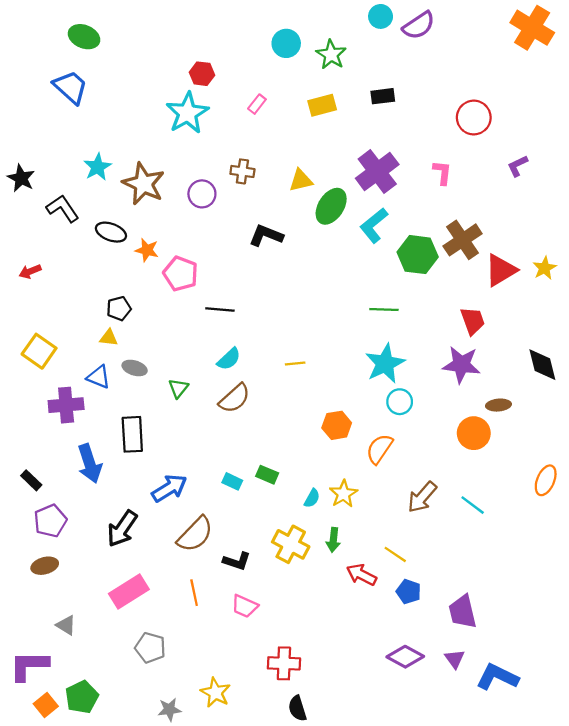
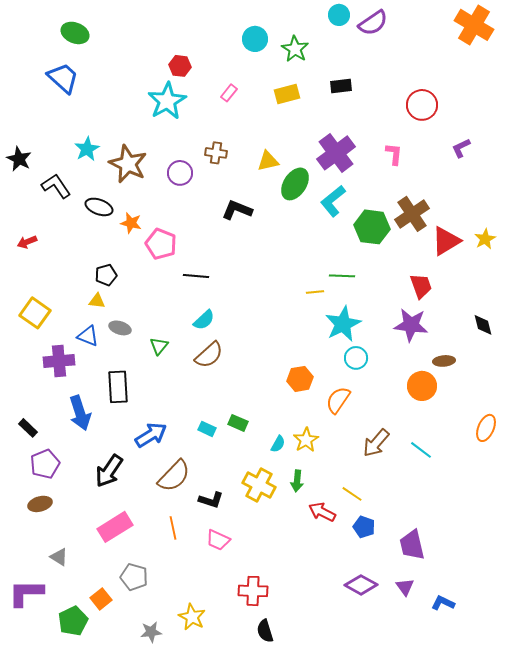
yellow line: (295, 364) -> (315, 292), moved
black diamond: (542, 365) -> (483, 325), size x0.7
blue L-shape: (497, 677) -> (443, 603), size x0.6
orange square: (46, 705) -> (101, 599), moved

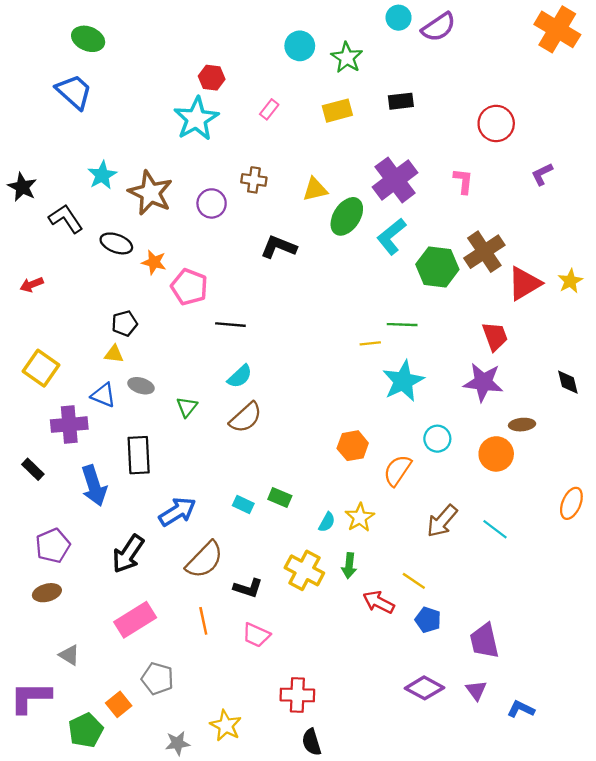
cyan circle: (356, 358) -> (437, 439), moved
black rectangle: (28, 428) -> (33, 469), moved

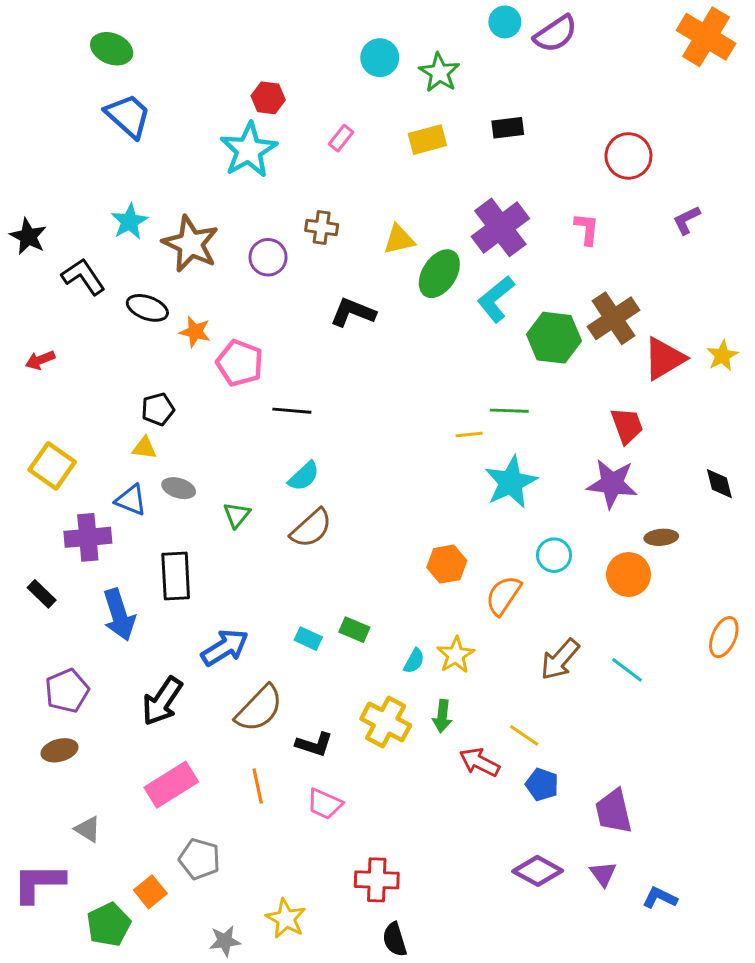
blue trapezoid: (74, 92) -> (128, 116), moved

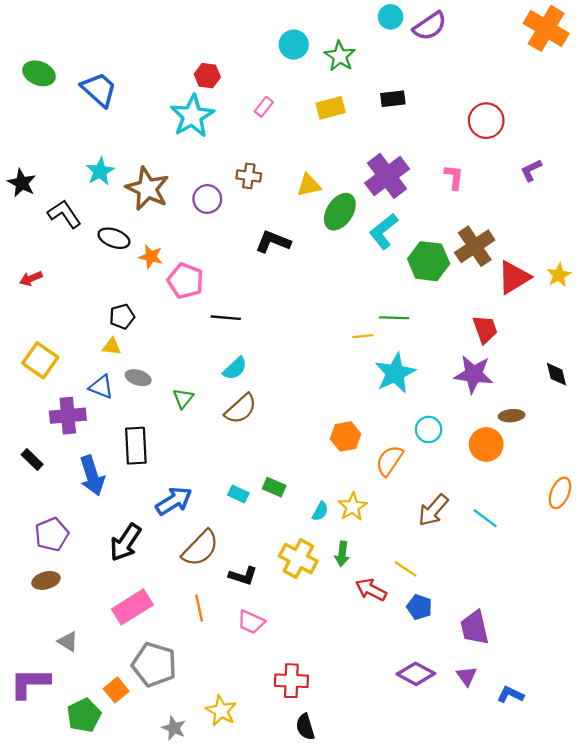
green ellipse: (112, 49) -> (39, 73), moved
gray pentagon: (200, 859) -> (154, 665), size x1.4
gray star: (225, 941) -> (174, 728), turned 30

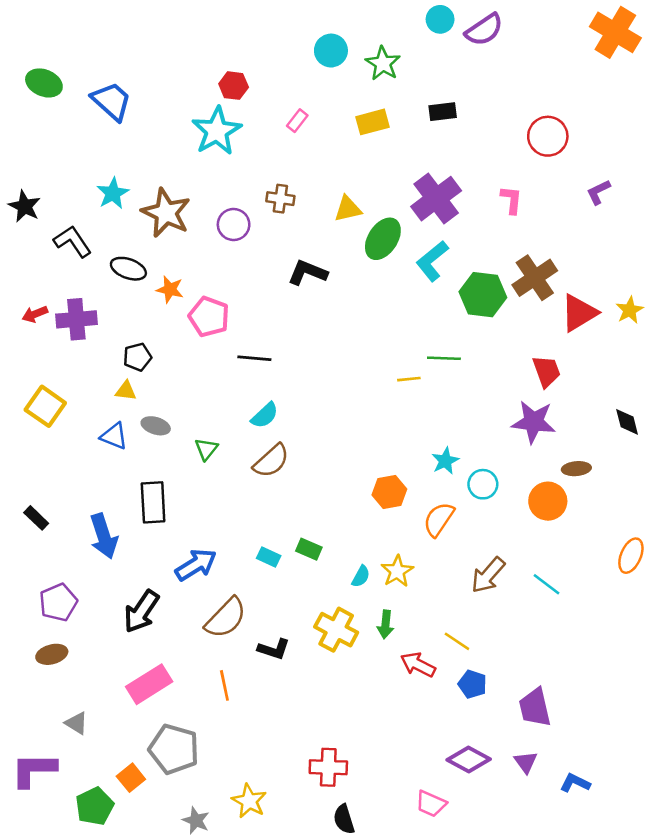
cyan star: (395, 373) -> (445, 461), moved, size x0.6
purple cross: (68, 416) -> (76, 319), moved
pink trapezoid: (251, 622) -> (431, 804), moved

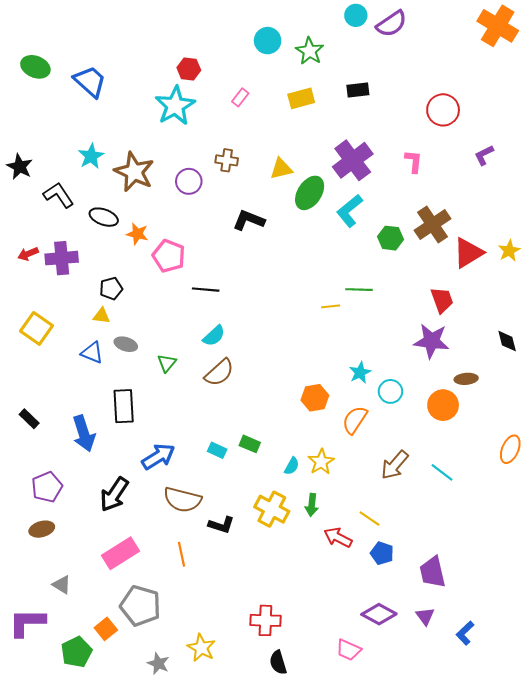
green hexagon: (483, 295) -> (390, 238), size x0.7
brown semicircle: (226, 618) -> (182, 500), turned 60
blue L-shape: (575, 783) -> (465, 633), turned -70

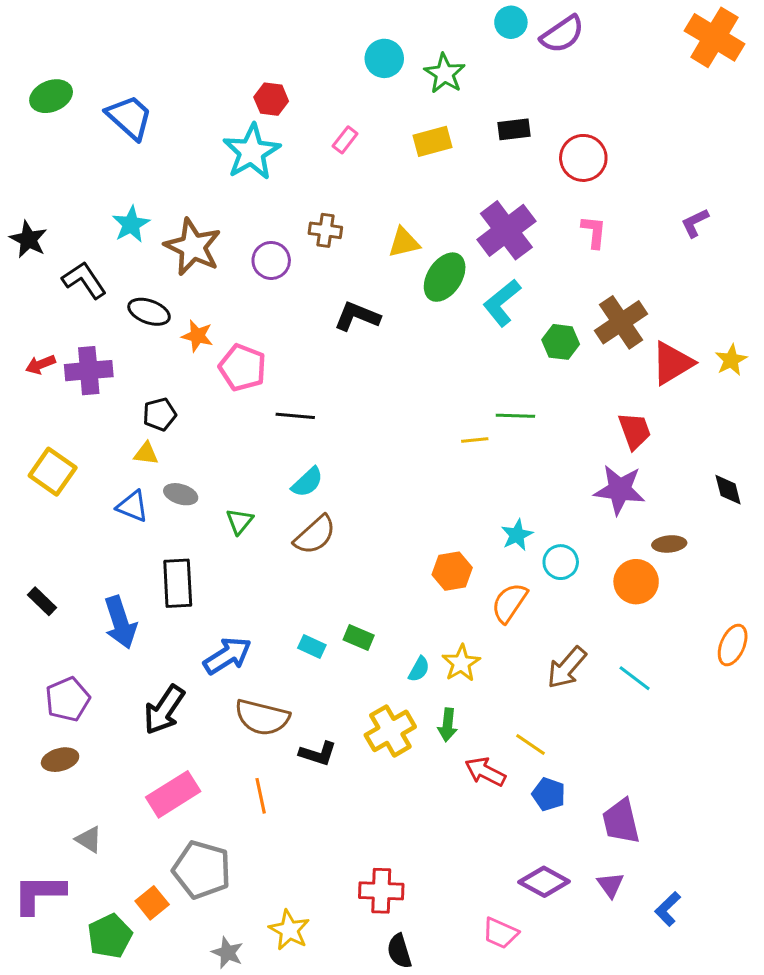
green ellipse: (35, 67) -> (51, 96), turned -44
red circle: (443, 110) -> (583, 158), moved
yellow cross: (272, 509) -> (390, 731), turned 32

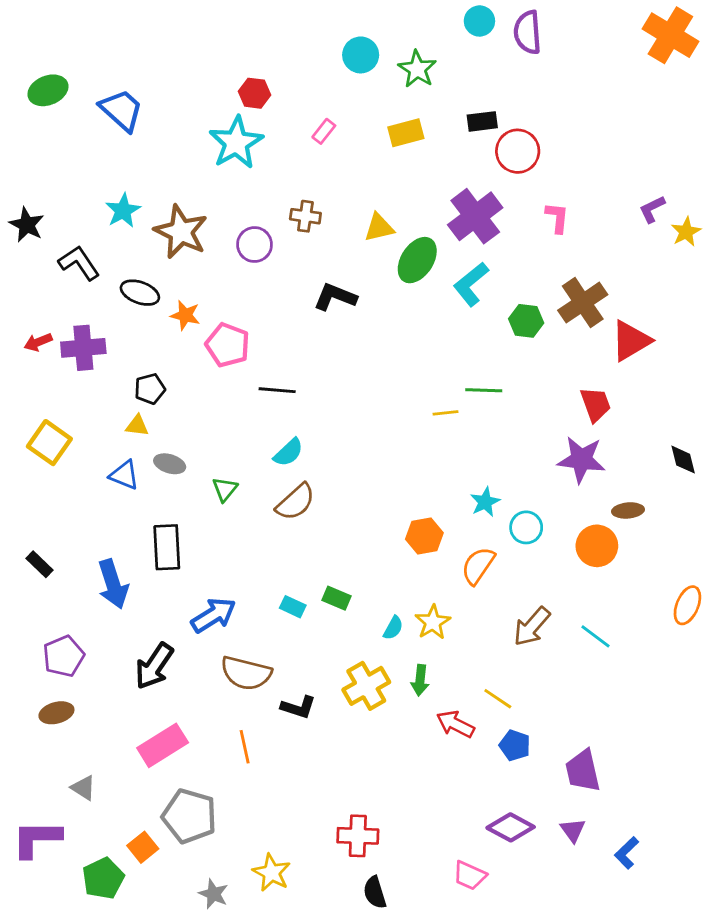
purple semicircle: (562, 34) -> (528, 32), turned 120
red circle: (583, 158) -> (518, 151), moved
yellow star: (731, 360) -> (686, 232), moved

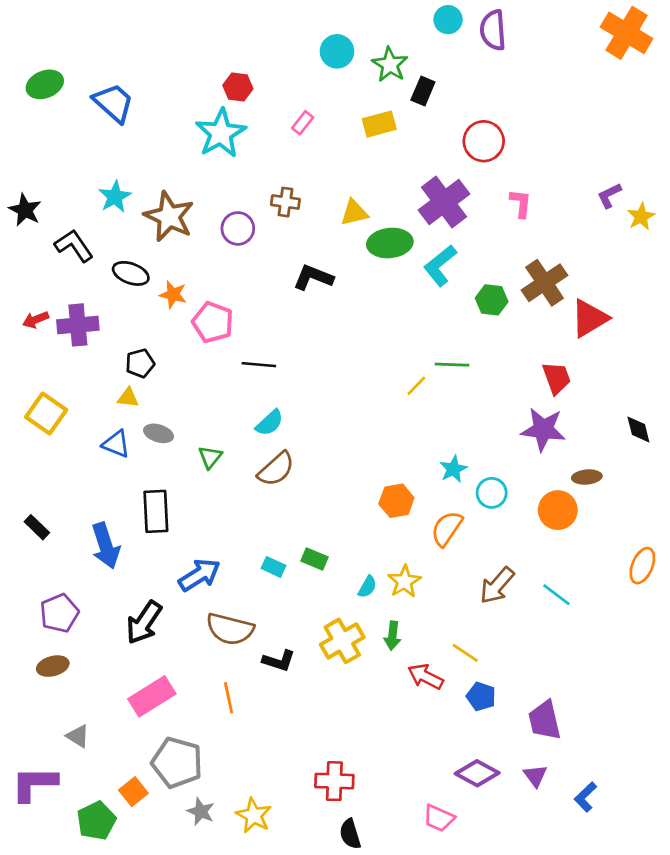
black rectangle: (482, 121) -> (423, 91), moved, turned -60
green ellipse: (417, 260) -> (390, 243), turned 51
yellow line: (446, 413) -> (416, 386), turned -40
gray star: (213, 894) -> (201, 811), moved

